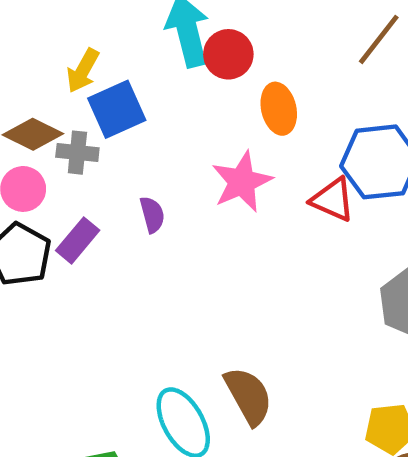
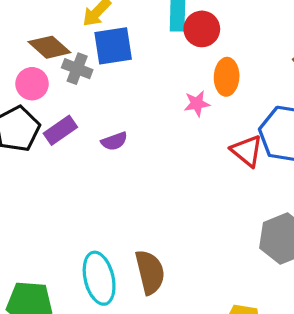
pink star: (242, 182) -> (197, 104), moved, size x0.6
purple semicircle: (152, 215) -> (114, 141), moved, turned 70

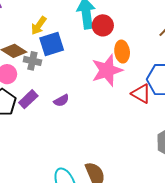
pink star: (197, 104) -> (107, 70), size x2.0

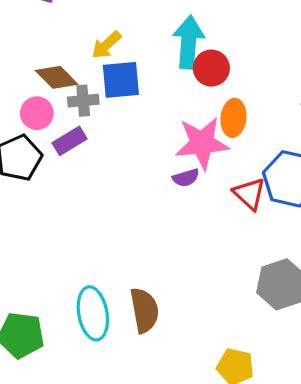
gray cross: (32, 61) -> (83, 101), turned -30
purple rectangle: (28, 99) -> (70, 141), moved
purple semicircle: (61, 101) -> (186, 178), moved

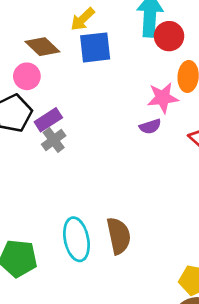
gray cross: (83, 101) -> (54, 140), moved, turned -30
purple rectangle: (70, 141) -> (48, 120), moved
pink star: (202, 143) -> (163, 98), size x0.7

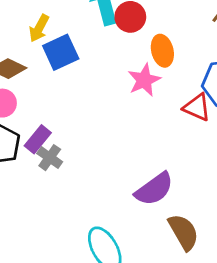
purple semicircle: (150, 126) -> (154, 189), moved, size x1.8
brown semicircle: (119, 236) -> (184, 232), moved

